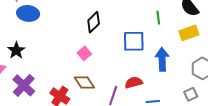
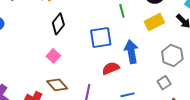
red semicircle: (134, 82) -> (111, 68), moved

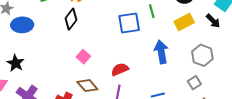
black diamond: (58, 24) -> (71, 19), moved
blue square: (101, 38) -> (129, 23), moved
red semicircle: (111, 68) -> (120, 69), moved

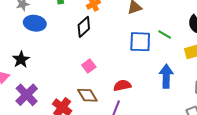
green line: (152, 11) -> (165, 34), turned -56

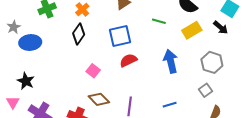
blue square: (140, 42) -> (120, 36), moved
red semicircle: (122, 85) -> (128, 60), moved

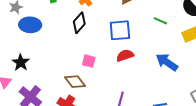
blue arrow: (171, 61) -> (167, 62), turned -50
pink square: (93, 71) -> (89, 61), turned -32
brown diamond: (99, 99) -> (75, 82), moved

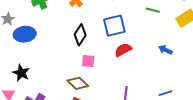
black diamond: (79, 23) -> (80, 35), moved
blue arrow: (167, 62) -> (165, 50), size x0.6

